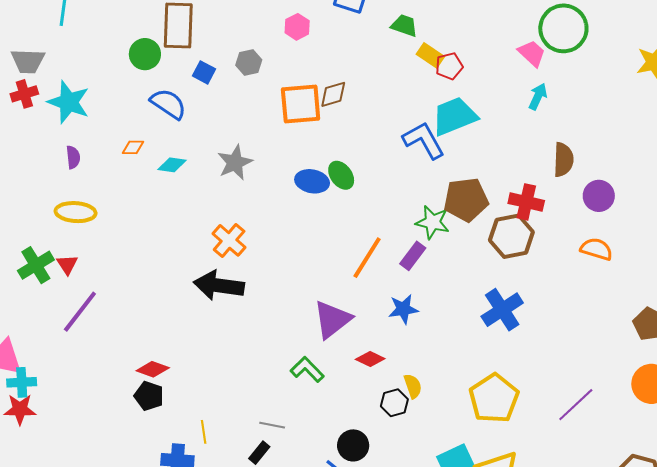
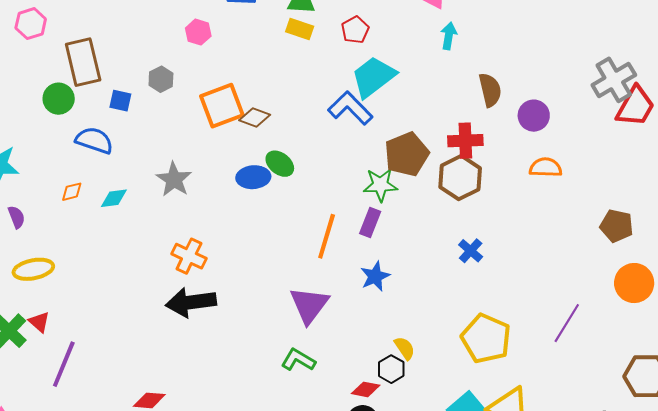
yellow rectangle: (430, 55) -> (300, 29), moved
brown diamond: (333, 94) -> (255, 118), moved, turned 52
blue cross: (502, 310) -> (471, 251), size x0.6
red diamond: (370, 359) -> (366, 389), moved

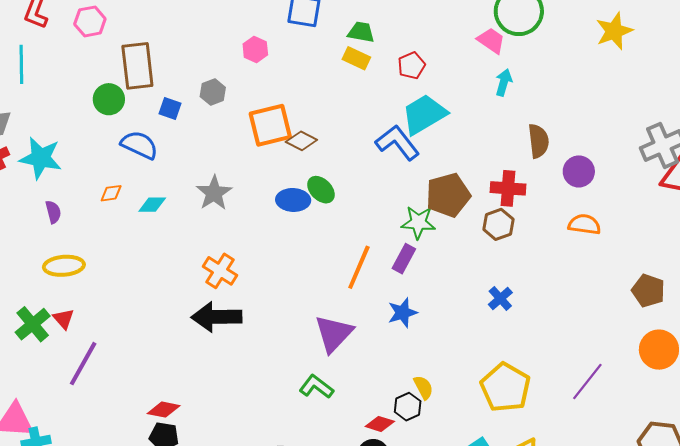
brown hexagon: (460, 178) -> (498, 224), size x0.7

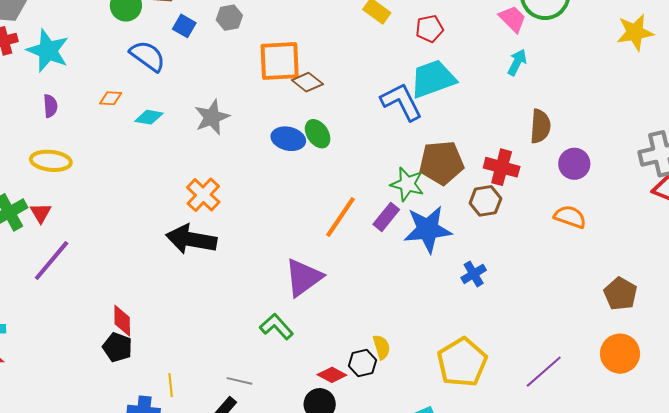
blue star: (402, 313) -> (428, 229), moved, size x1.6
red diamond: (164, 410) -> (122, 321), turned 68

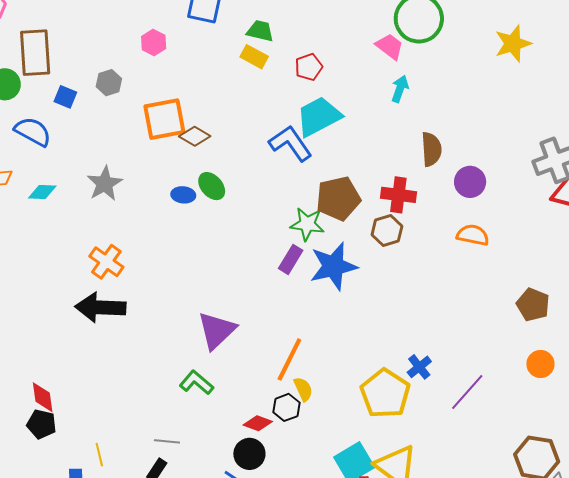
blue ellipse: (288, 139) -> (183, 195), size x0.7
orange line: (340, 217) -> (289, 359), moved
blue cross: (474, 274) -> (419, 367), moved
orange circle: (620, 354) -> (540, 364), size x0.7

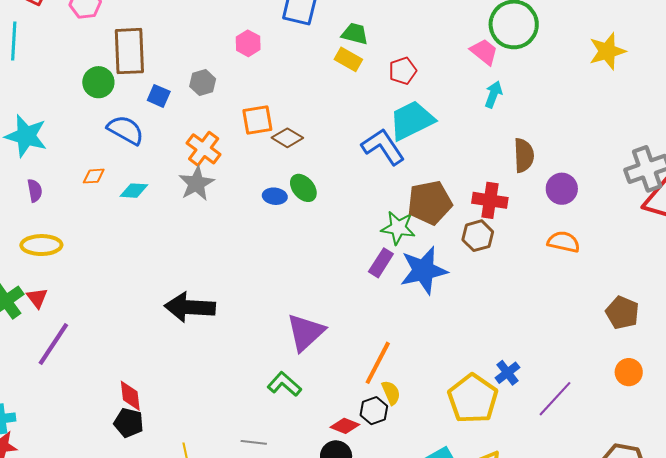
orange square: (164, 119) -> (257, 120), size x0.7
orange cross: (106, 262) -> (204, 149), moved

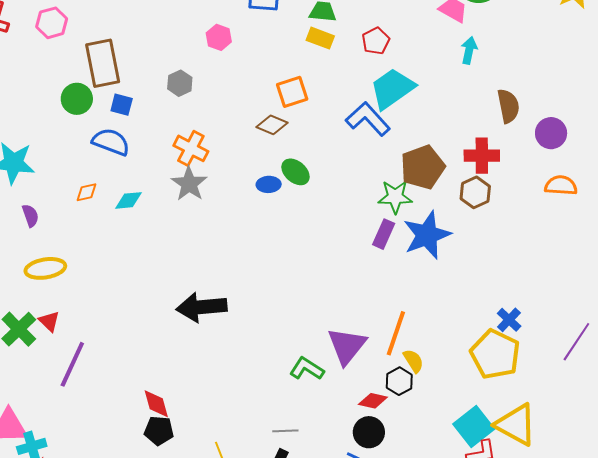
blue square: (159, 96) -> (122, 105), moved
orange square: (257, 120) -> (292, 92), moved
purple triangle: (306, 332) -> (347, 346), moved
blue cross: (507, 373) -> (509, 320), moved

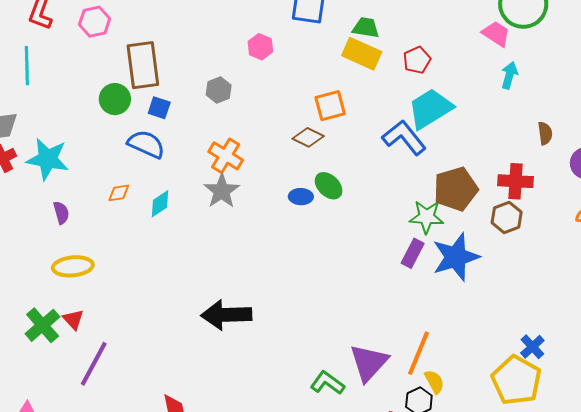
yellow rectangle: (320, 38) -> (362, 54), size x1.4
brown semicircle: (508, 106) -> (545, 133), size x0.7
cyan diamond: (128, 200) -> (160, 204), turned -32

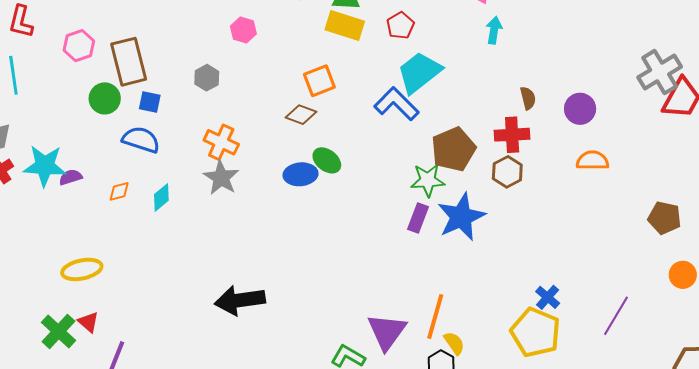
pink hexagon: (95, 22) -> (79, 46), moved
brown semicircle: (545, 133) -> (528, 98), moved
blue ellipse: (301, 197) -> (301, 174), size x1.4
purple semicircle: (61, 213) -> (71, 177), moved, turned -85

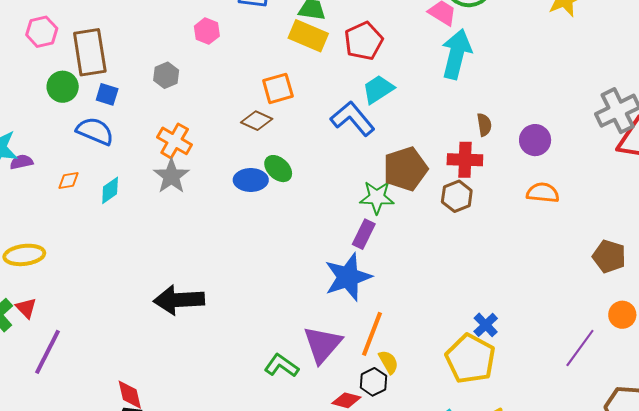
red pentagon: (400, 26) -> (364, 41), size x1.4
cyan arrow: (494, 30) -> (456, 54), size x1.8
cyan trapezoid: (419, 72) -> (378, 89), size x0.7
blue star: (461, 217) -> (348, 277), moved
purple line: (616, 316) -> (580, 348), moved

